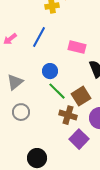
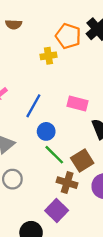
blue line: (39, 37) -> (33, 106), moved
purple square: (79, 139) -> (57, 211), moved

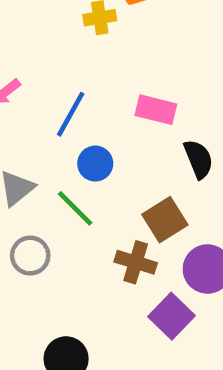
green line: (54, 155) -> (75, 208), moved
purple square: (57, 211) -> (172, 316), moved

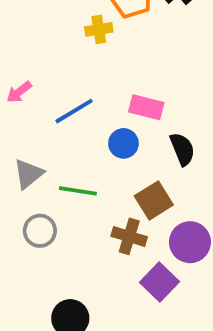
blue line: (71, 114) -> (74, 111), turned 30
blue circle: (95, 164) -> (123, 143), moved
green line: (75, 208) -> (78, 191), turned -36

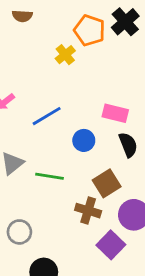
yellow cross: (99, 29) -> (65, 55), turned -30
pink rectangle: (146, 107) -> (115, 113), moved
gray circle: (40, 231) -> (19, 232), moved

